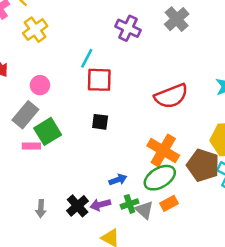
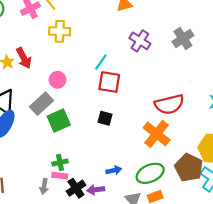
yellow cross: (35, 30) -> (60, 31), turned 30
pink rectangle: (31, 146) -> (60, 176), moved
orange cross: (163, 151) -> (157, 134), moved
green cross: (130, 204) -> (60, 162), moved

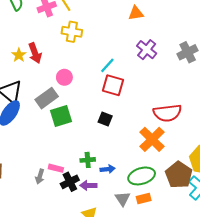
green cross: (60, 162) -> (88, 160), moved

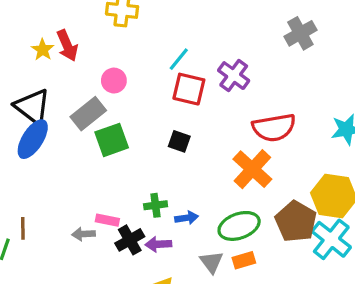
purple cross: (147, 50) -> (234, 76), moved
gray arrow: (40, 177) -> (84, 234), turned 72

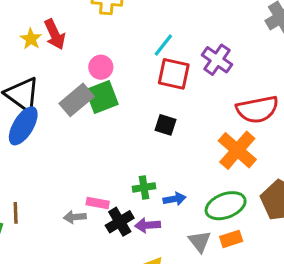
green square: (112, 140) -> (102, 97), moved

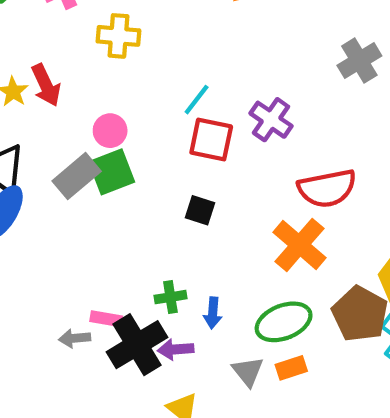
blue arrow: (174, 199) -> (213, 313), turned 105
black cross: (120, 222) -> (137, 345), size x1.5

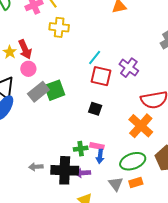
pink circle: (110, 131) -> (28, 69), moved
pink rectangle: (106, 319) -> (97, 146), moved
black cross: (137, 345) -> (65, 170), turned 32

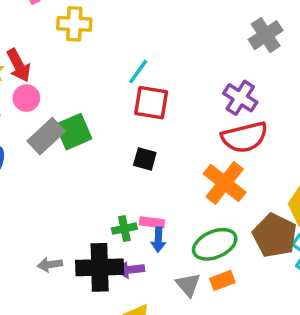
purple cross: (129, 68) -> (240, 98), moved

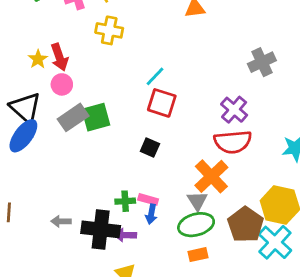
gray triangle: (188, 285) -> (197, 201), moved

